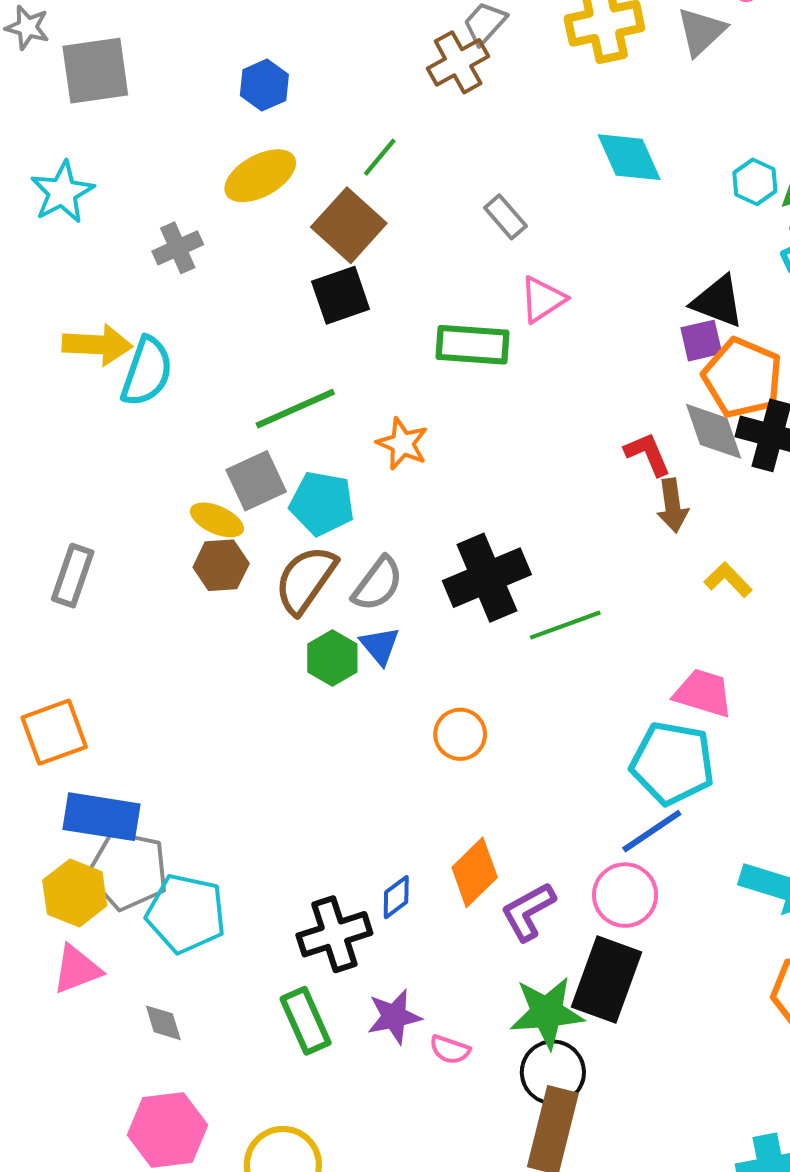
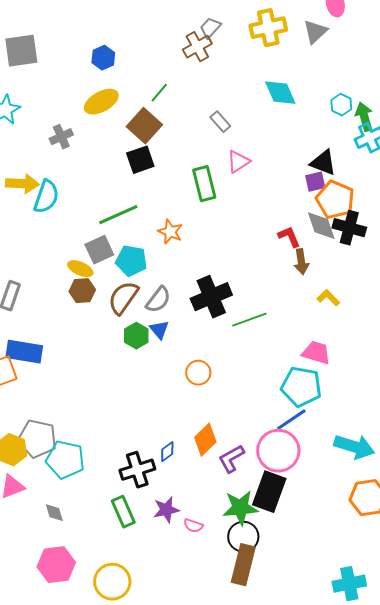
green rectangle: (472, 345) -> (204, 184), turned 72
blue rectangle: (101, 817) -> (24, 352), moved
pink circle: (625, 895) -> (278, 451), size x1.4

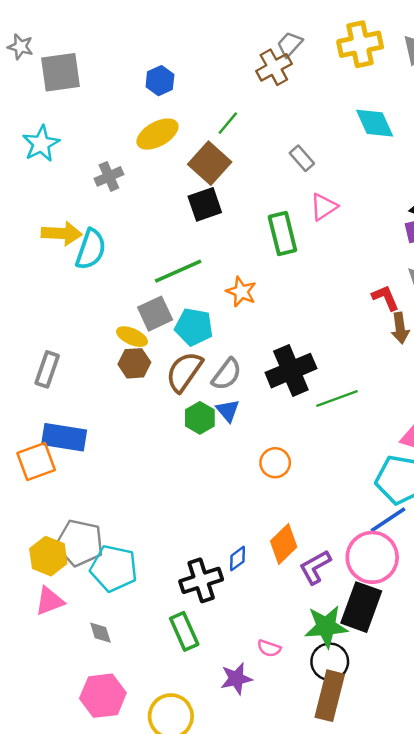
purple star: (166, 510) -> (236, 679), moved

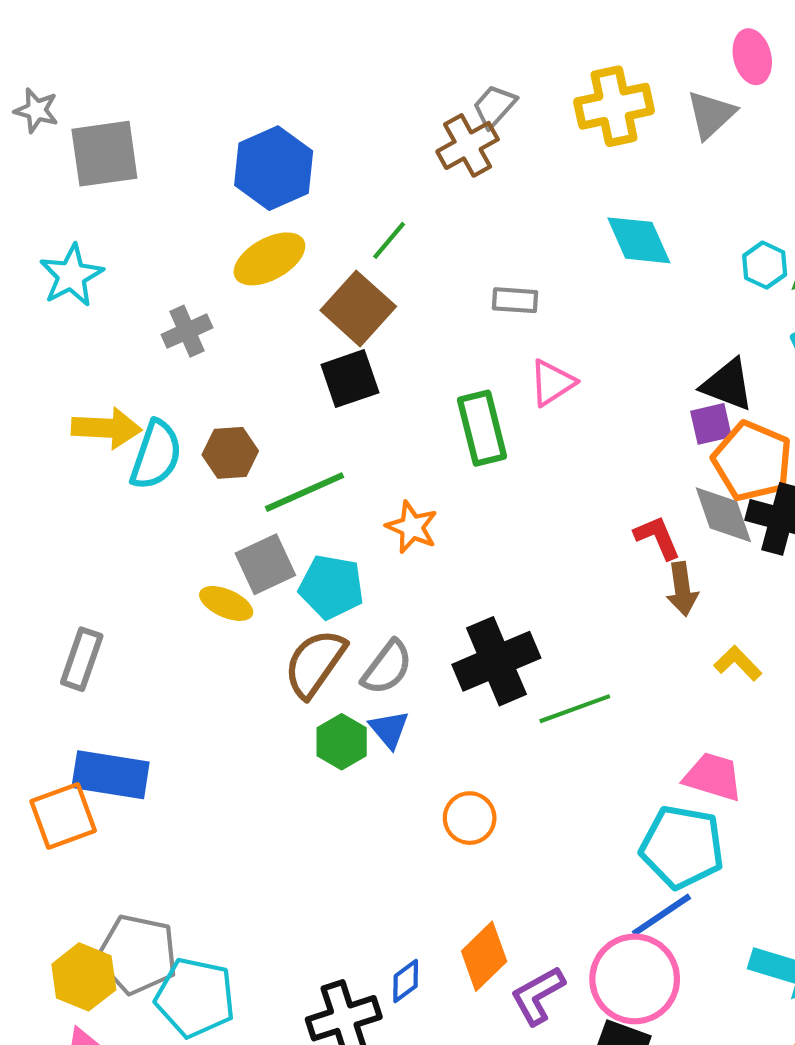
blue hexagon: (160, 81) -> (274, 168), size x1.6
gray rectangle: (302, 158) -> (515, 300), turned -45
brown hexagon: (134, 363) -> (230, 453), moved

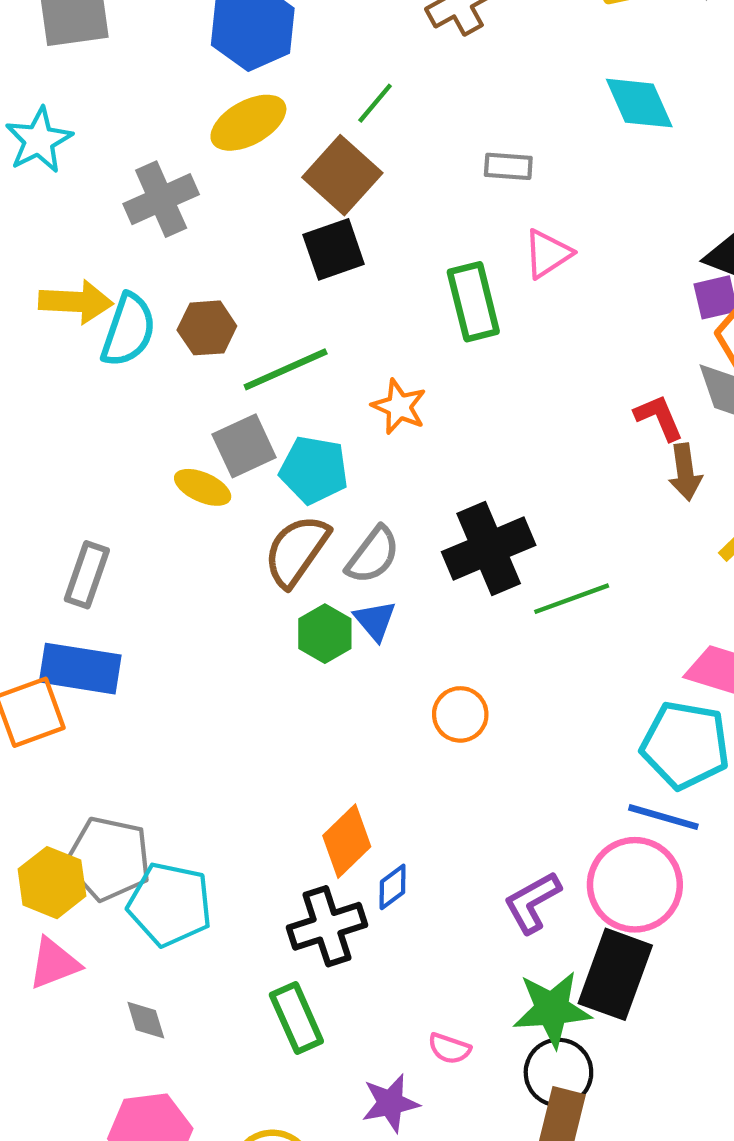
gray cross: (187, 331) -> (161, 199), size x1.4
gray rectangle: (82, 659) -> (87, 575), moved
blue line: (661, 915) -> (663, 817), turned 50
orange diamond: (484, 956) -> (347, 841), moved

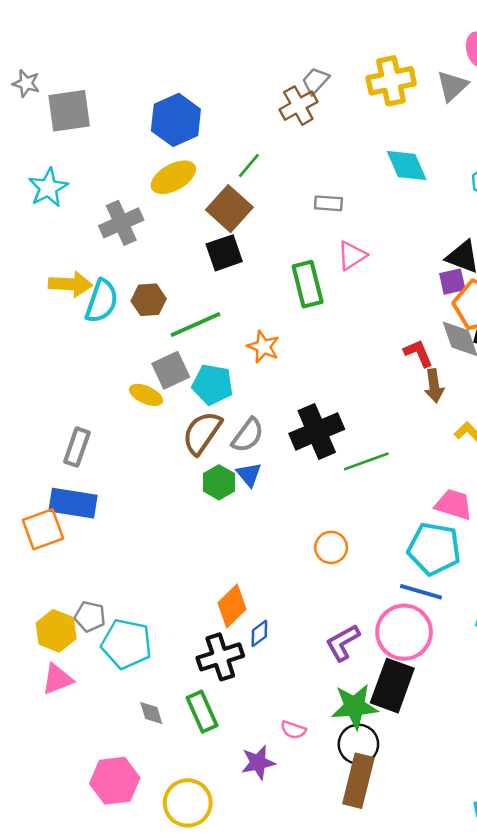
orange circle: (460, 714) -> (331, 547), moved
gray pentagon: (109, 859) -> (90, 617), size x0.6
gray diamond: (146, 1020) -> (151, 713), moved

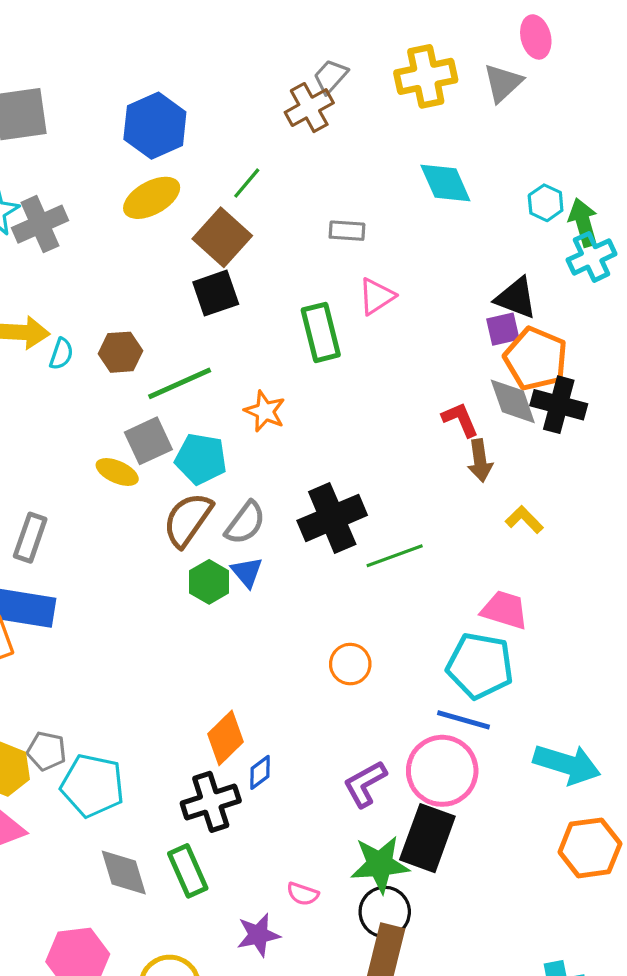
gray cross: (121, 223) -> (40, 224), moved
cyan semicircle: (102, 301) -> (61, 354), size x0.6
gray diamond: (151, 713) -> (124, 873), size x1.6

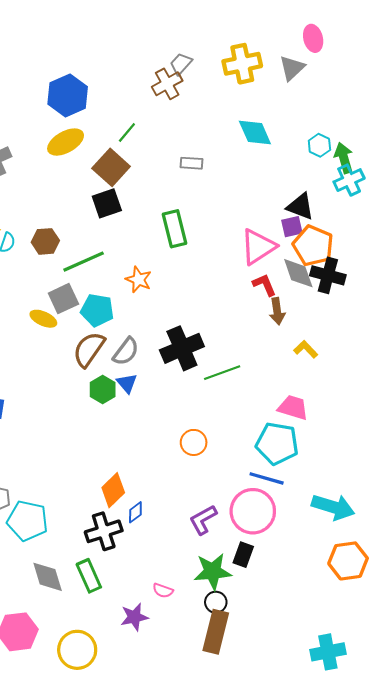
pink triangle: (377, 296) -> (258, 247), moved, size x1.5
black rectangle: (427, 838) -> (243, 555), size x0.6
black circle: (385, 912) -> (216, 602), size x0.7

